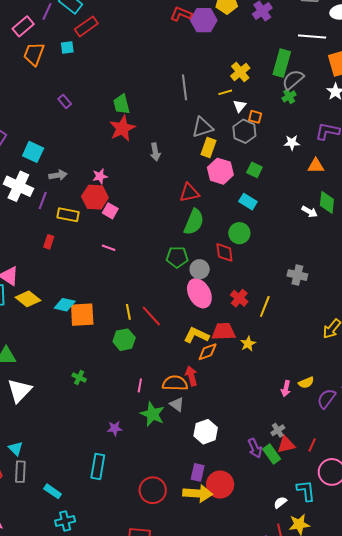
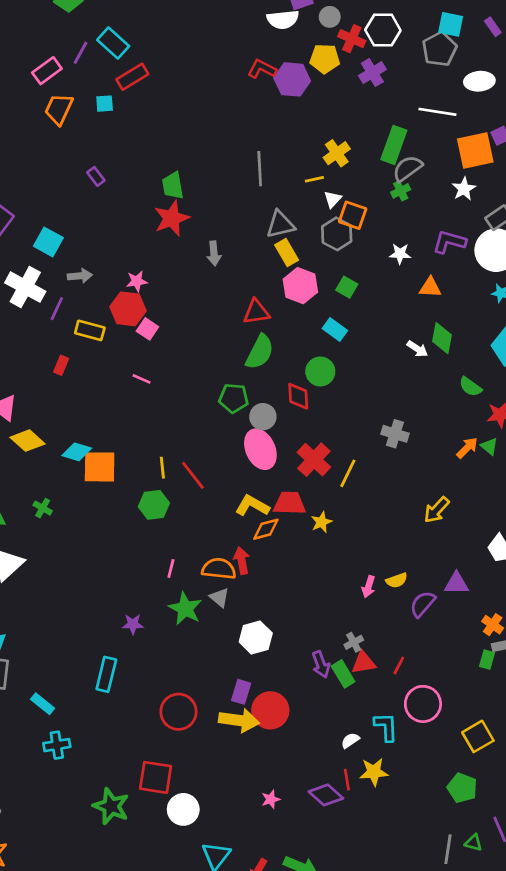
orange square: (255, 117) -> (353, 215), size x1.5
yellow rectangle: (209, 148) -> (287, 253), turned -54
red cross: (239, 298) -> (314, 460), size x1.4
green cross: (79, 377) -> (43, 508), moved

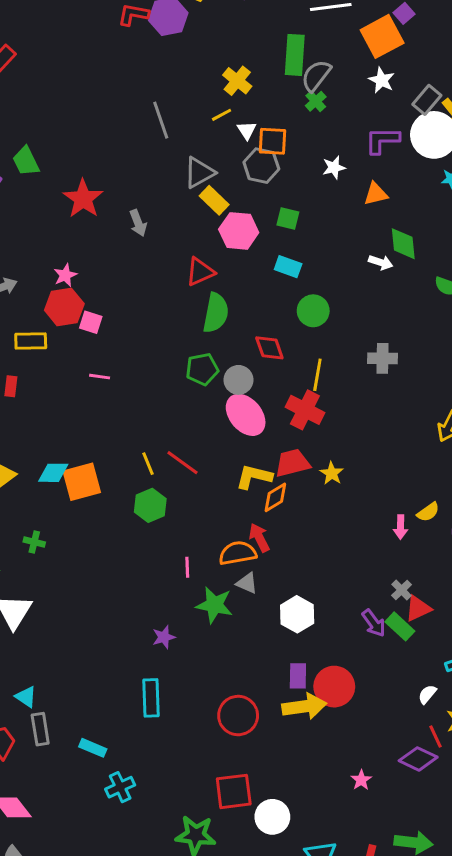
green trapezoid: (173, 186) -> (26, 161), moved
green circle: (320, 371) -> (313, 311), moved
yellow line: (348, 473) -> (317, 375), moved

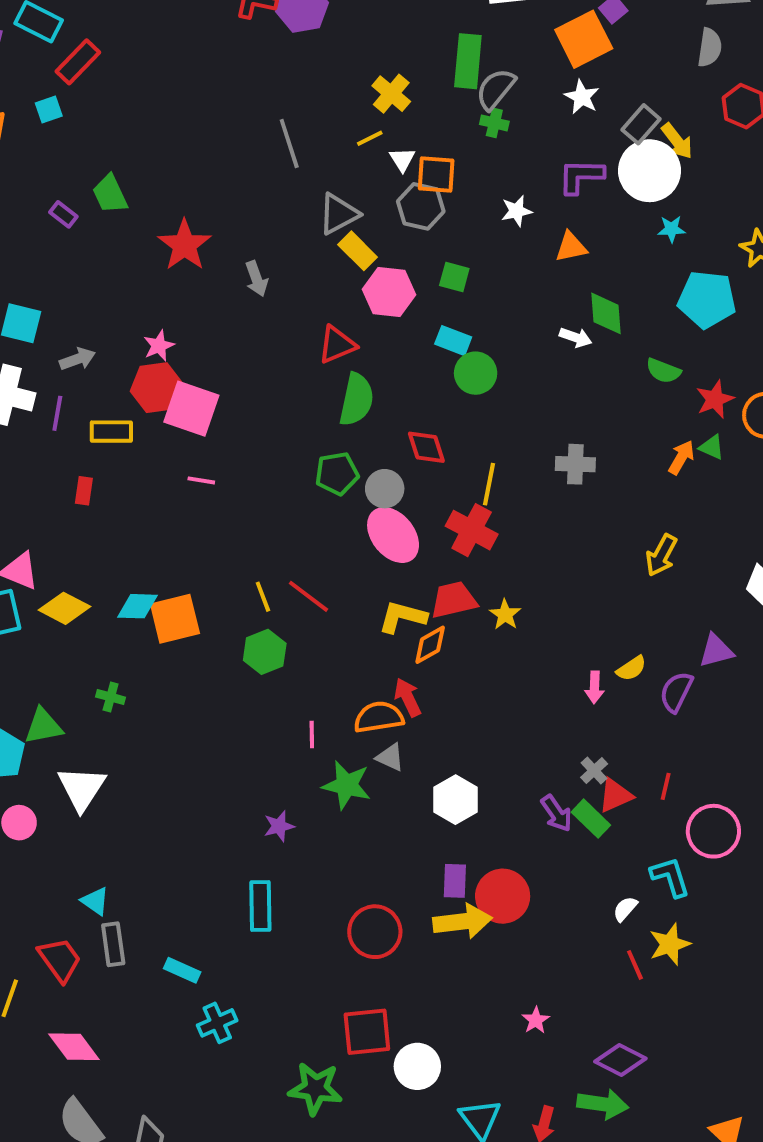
green cross: (316, 101) -> (494, 123), turned -36
green circle: (313, 311) -> (476, 373), moved
pink square: (91, 322) -> (191, 409), size x1.8
purple diamond: (418, 759) -> (620, 1060), moved

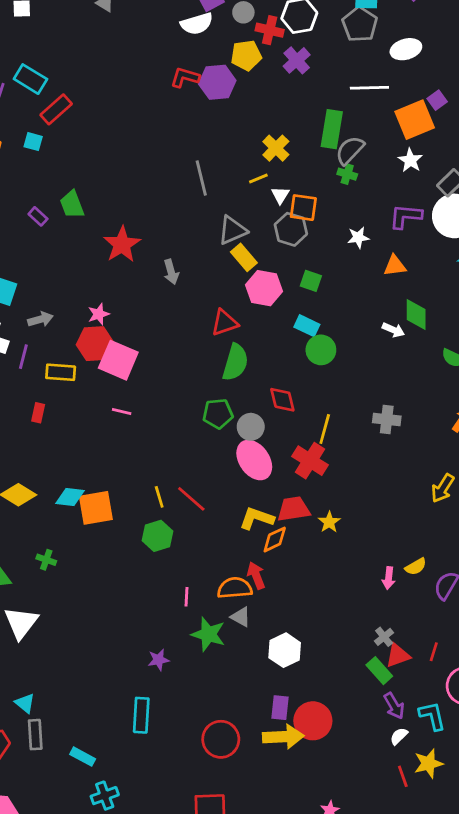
cyan square: (49, 109) -> (33, 142), turned 30
purple arrow: (556, 813) -> (394, 706), moved

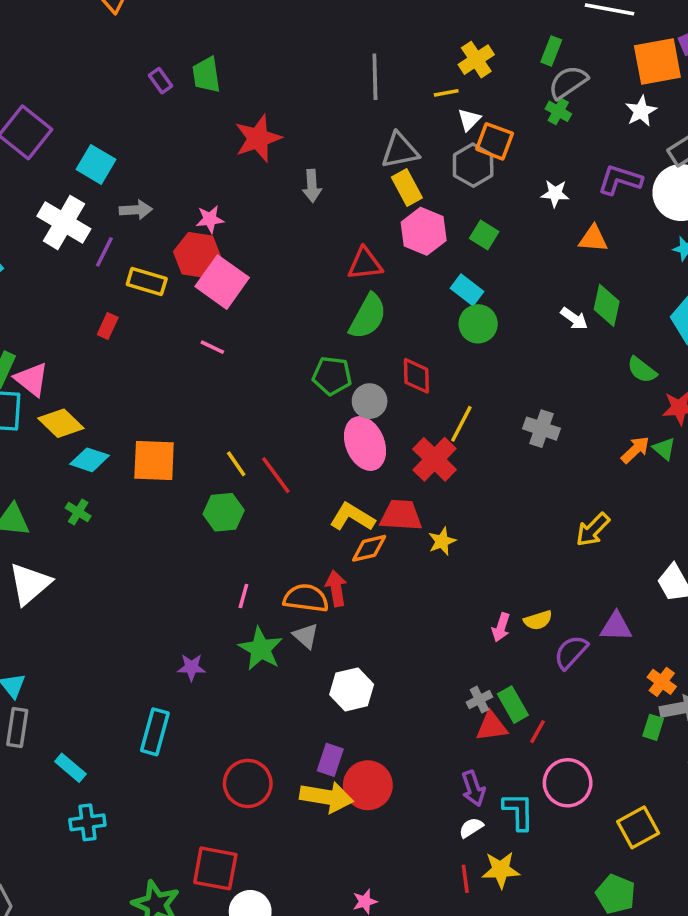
green rectangle: (332, 129) -> (551, 51), size x0.6
cyan diamond: (70, 497) -> (90, 460), moved
yellow line: (159, 497) -> (236, 464), turned -30
green rectangle: (379, 671) -> (513, 705), moved

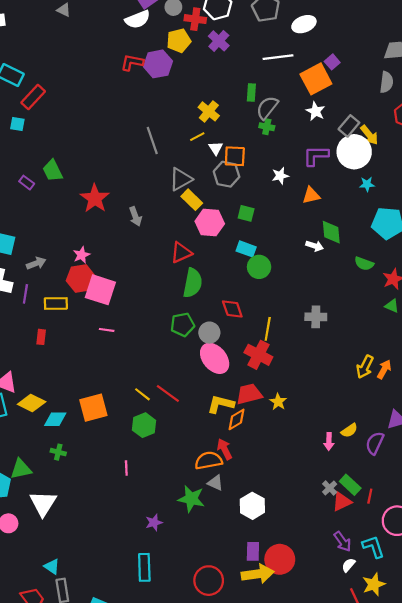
orange arrow: (635, 450) -> (384, 369), moved
pink line: (243, 596) -> (126, 468), moved

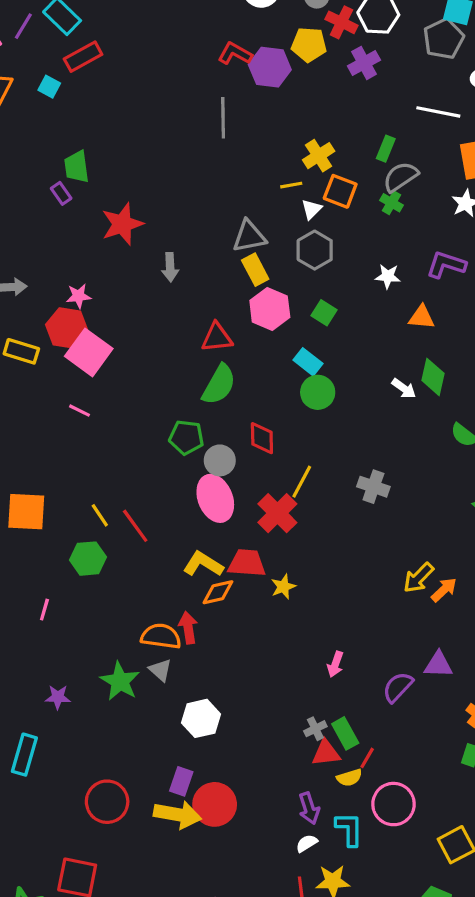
gray line: (152, 140) -> (223, 118), moved
orange square: (235, 156) -> (340, 191), moved
purple rectangle: (27, 183) -> (61, 193), moved
yellow semicircle: (349, 430) -> (349, 778), moved

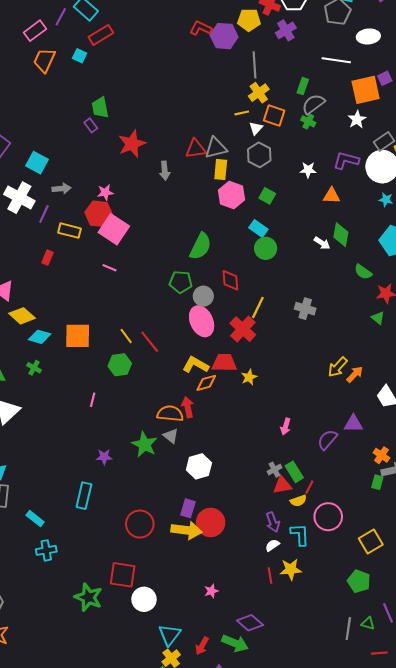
gray line: (223, 118) -> (255, 65), moved
yellow rectangle: (255, 270) -> (221, 170), turned 36
red triangle: (217, 337) -> (196, 149), moved

